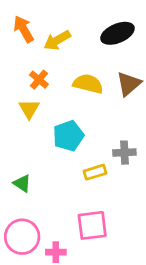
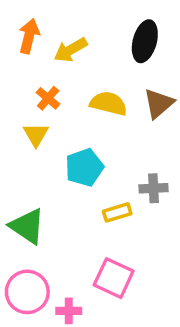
orange arrow: (24, 29) -> (29, 36), turned 44
black ellipse: (117, 33) -> (145, 41), turned -52
green triangle: (22, 183) -> (27, 226), size x1.6
pink square: (92, 225) -> (114, 278), turned 32

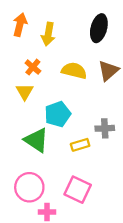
yellow arrow: (70, 50) -> (48, 34), turned -50
green triangle: (27, 226) -> (36, 140), moved
pink circle: (27, 292) -> (29, 187), moved

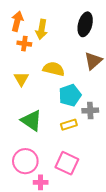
orange cross: (33, 67) -> (24, 44), moved, turned -32
yellow semicircle: (74, 71) -> (54, 69), moved
cyan pentagon: (58, 114) -> (70, 95), moved

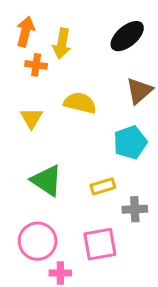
black ellipse: (85, 24) -> (127, 36), turned 35
cyan pentagon: (70, 95) -> (130, 142), moved
gray cross: (90, 110) -> (135, 209), moved
pink square: (67, 163) -> (100, 244), turned -35

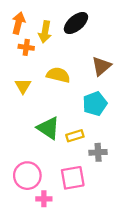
black ellipse: (127, 36) -> (76, 23), moved
green triangle: (47, 180) -> (48, 128), moved

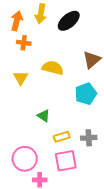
yellow arrow: (45, 32) -> (41, 14), moved
green triangle: (48, 128) -> (44, 116), size x0.6
yellow rectangle: (75, 136) -> (62, 137), moved

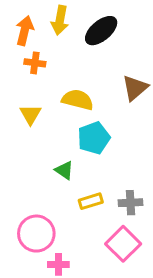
cyan pentagon: (86, 94) -> (94, 138), moved
pink square: (66, 161) -> (123, 244), moved, turned -35

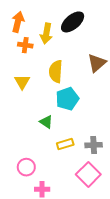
yellow arrow: (60, 20) -> (46, 34), moved
yellow semicircle: (78, 100) -> (56, 71), turned -100
pink circle: (36, 234) -> (26, 167), size x0.7

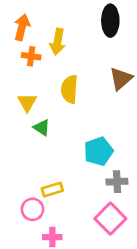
black ellipse: (73, 22) -> (110, 21), moved, turned -50
cyan pentagon: (67, 99) -> (98, 151), moved
green triangle: (46, 122) -> (42, 128), moved
yellow rectangle: (65, 144) -> (52, 190), moved

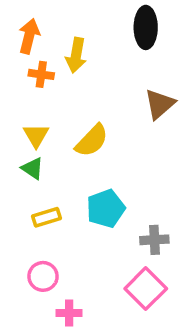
yellow semicircle: (69, 89) -> (92, 141), moved, turned -140
green triangle: (42, 128) -> (33, 168), moved
cyan pentagon: (98, 151) -> (106, 209), moved
yellow rectangle: (52, 190) -> (46, 217), moved

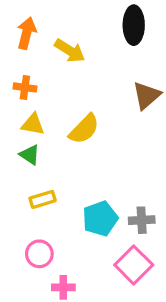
yellow arrow: (76, 55) -> (70, 51), turned -68
orange cross: (41, 74) -> (25, 87), moved
yellow triangle: (36, 135) -> (33, 124), turned -50
cyan pentagon: (106, 209) -> (100, 219), moved

